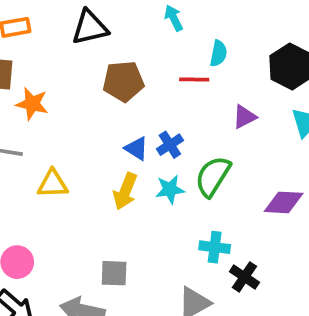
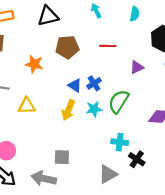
cyan semicircle: (218, 53) -> (135, 14), moved
orange star: (32, 104) -> (34, 64), moved

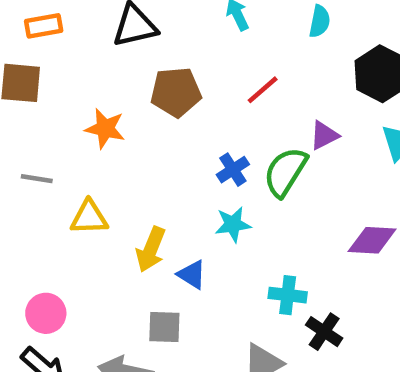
red line: (108, 46) -> (263, 90), turned -42
blue triangle: (75, 85) -> (192, 275), moved
green semicircle: (119, 102) -> (285, 172), moved
yellow arrow: (68, 110) -> (151, 249), moved

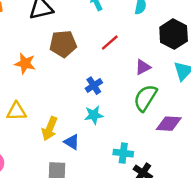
green semicircle: (285, 172) -> (145, 98), moved

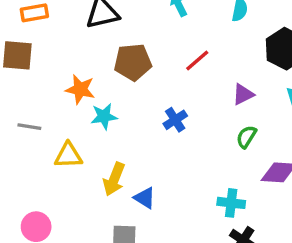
green semicircle: (145, 98) -> (246, 137), size x0.6
cyan star: (94, 115) -> (104, 116), moved
cyan cross: (123, 153) -> (231, 203), moved

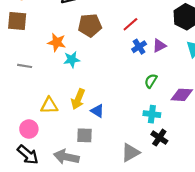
blue cross: (175, 120) -> (139, 47), moved
green semicircle: (246, 137) -> (151, 81), moved
yellow triangle: (68, 155) -> (49, 105), moved

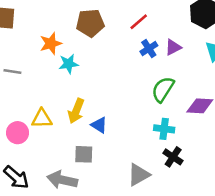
orange star: (57, 42) -> (51, 43), turned -30
green semicircle: (151, 81) -> (163, 89), size x1.5
pink circle: (29, 129) -> (18, 133), moved

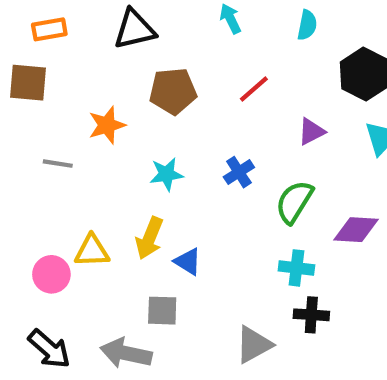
blue cross: (149, 49) -> (239, 172), moved
cyan star: (69, 64) -> (166, 174), moved
gray line: (12, 71) -> (58, 164), moved
black cross: (173, 157) -> (311, 315), turned -30

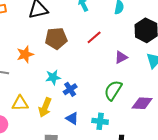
blue cross: (239, 172) -> (70, 89), moved
yellow triangle: (92, 251) -> (20, 103), moved
blue triangle: (188, 262) -> (72, 118), moved
cyan cross: (296, 268) -> (100, 121), moved

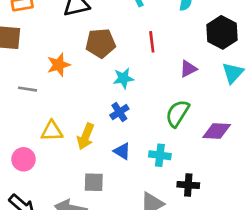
red line: (94, 37) -> (152, 42), turned -56
cyan star: (53, 77) -> (123, 78), moved

